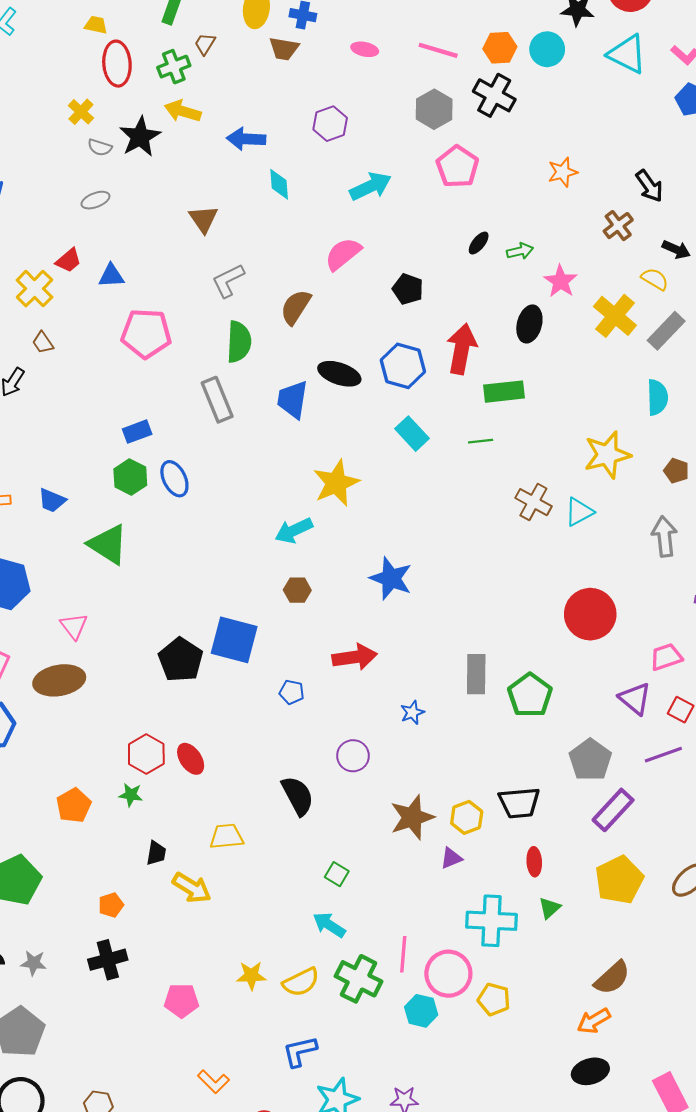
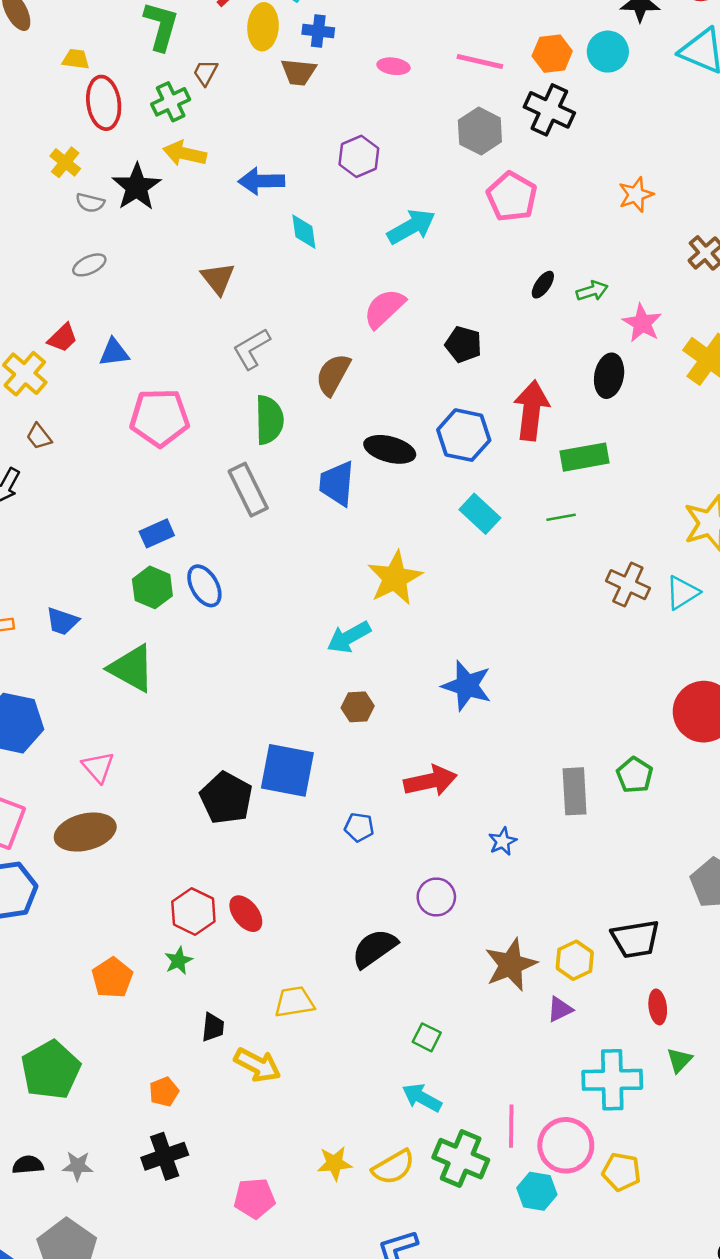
green pentagon: (530, 695) -> (635, 775), moved, size x0.7
green star: (131, 795) -> (178, 961), turned -30
black semicircle: (298, 796) -> (374, 948), turned -93

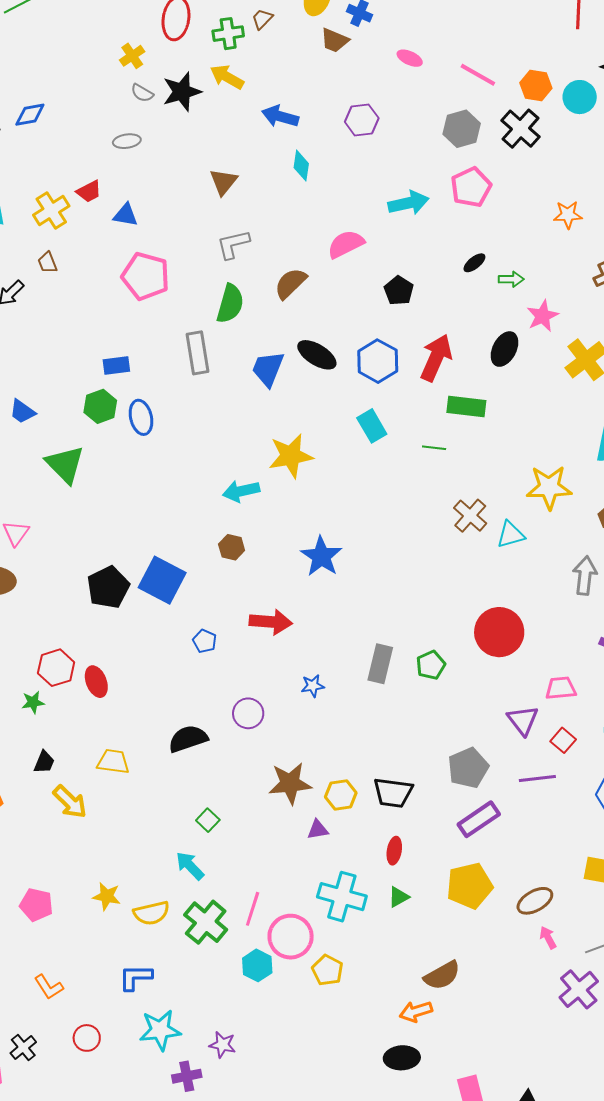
cyan arrow: (411, 227) -> (408, 203), moved

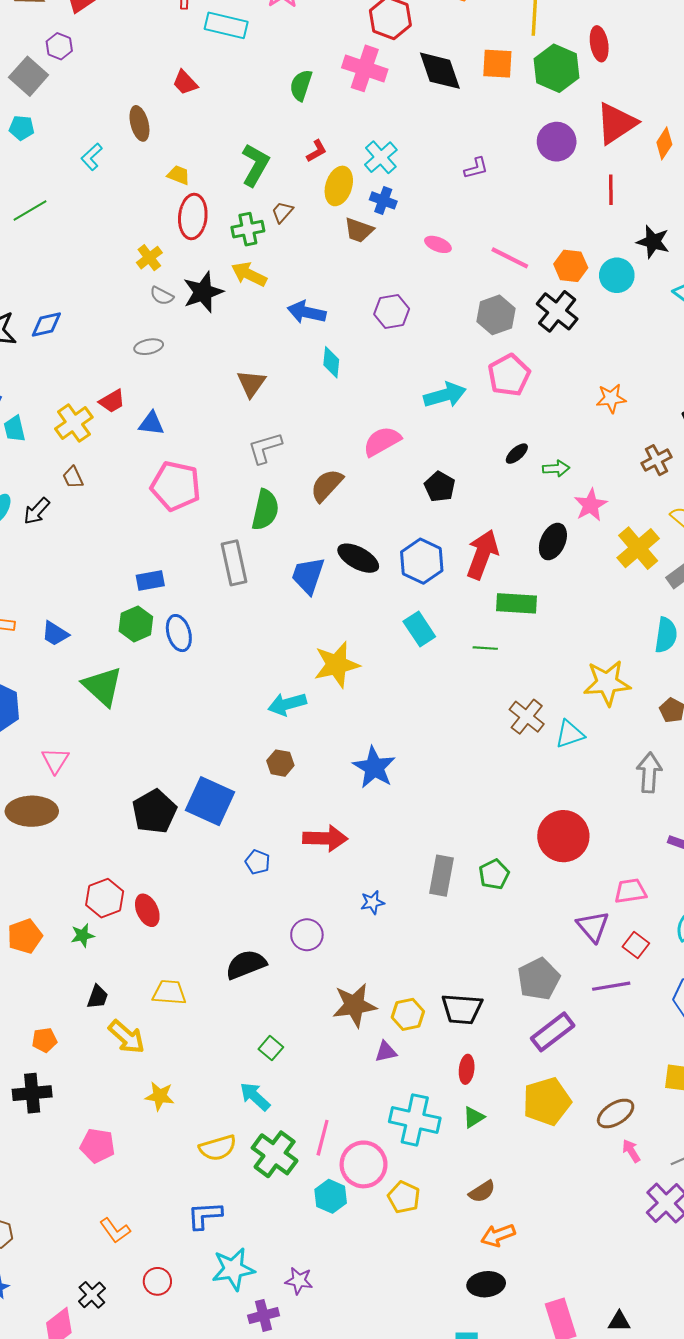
yellow star: (107, 896) -> (160, 1096), moved
brown semicircle: (442, 975) -> (482, 1192), moved, size x0.7

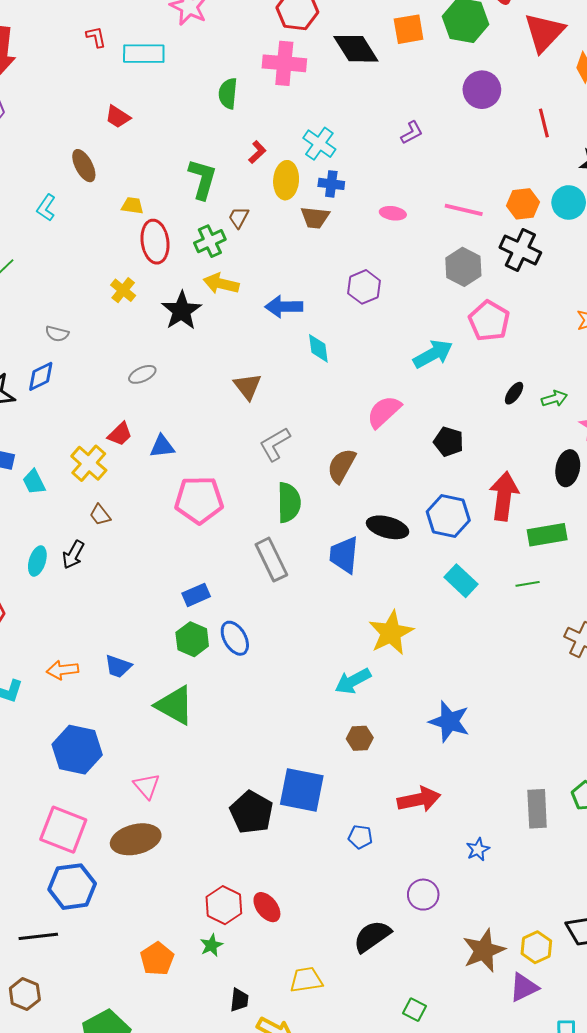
red triangle: (616, 123) -> (544, 32), moved
gray semicircle: (162, 296) -> (57, 334), moved
purple triangle: (386, 1052) -> (524, 987), size x1.4

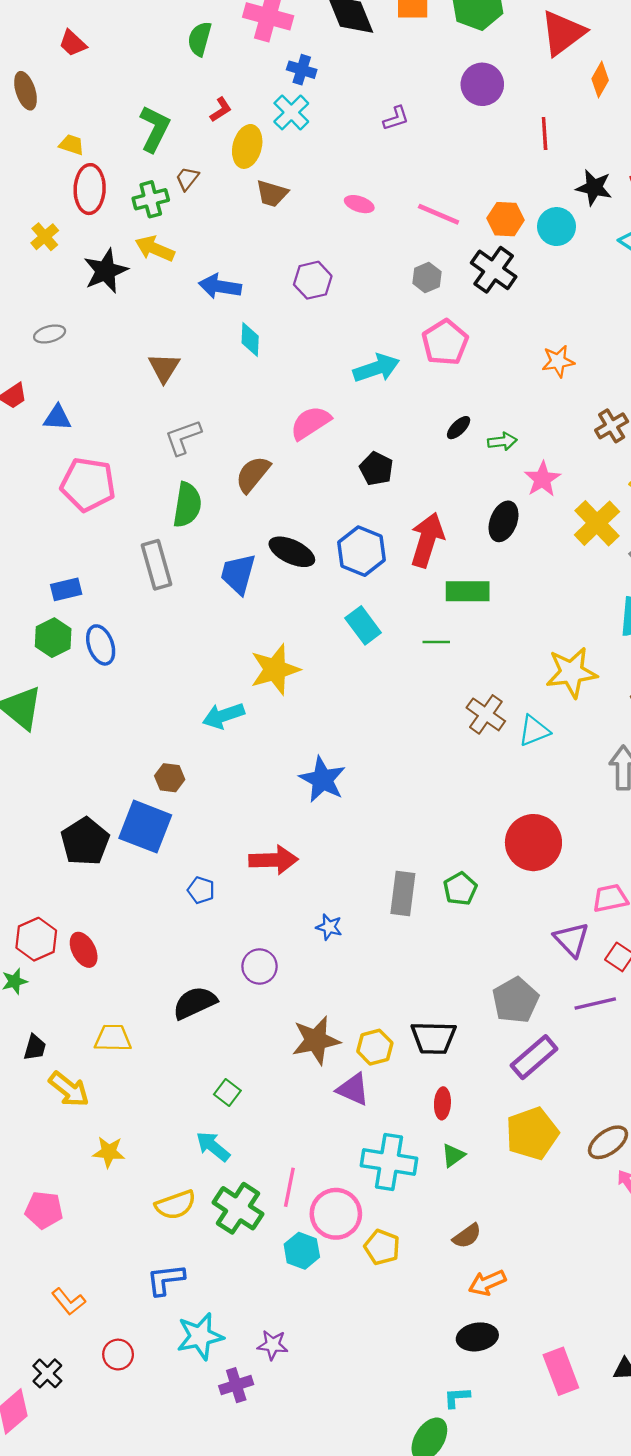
blue cross: (331, 184) -> (302, 70), moved
gray hexagon: (463, 267) -> (427, 277), size x0.7
brown hexagon: (360, 738) -> (170, 778), moved
blue star: (478, 849) -> (329, 927), turned 30
purple triangle: (524, 987) -> (353, 1089), turned 40

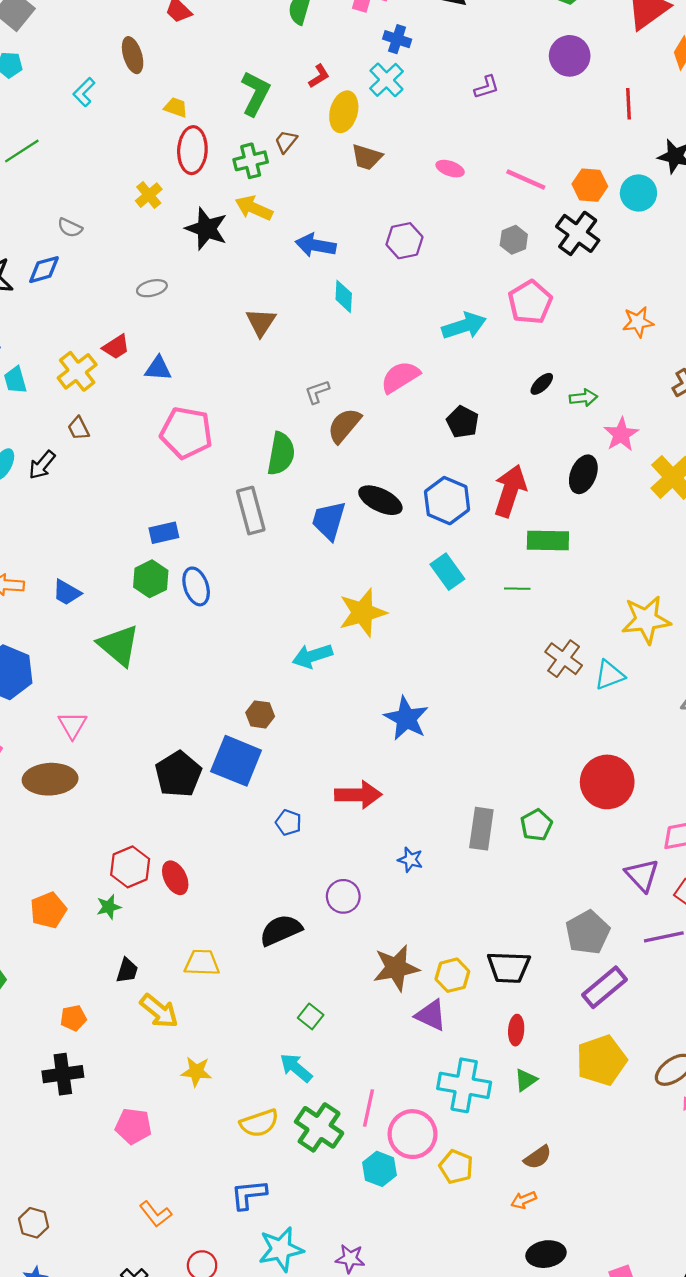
black star: (106, 271) -> (206, 229), turned -30
gray L-shape: (183, 437) -> (317, 392), moved, size x0.7
orange arrow: (487, 1283) -> (524, 1200), moved, size x0.7

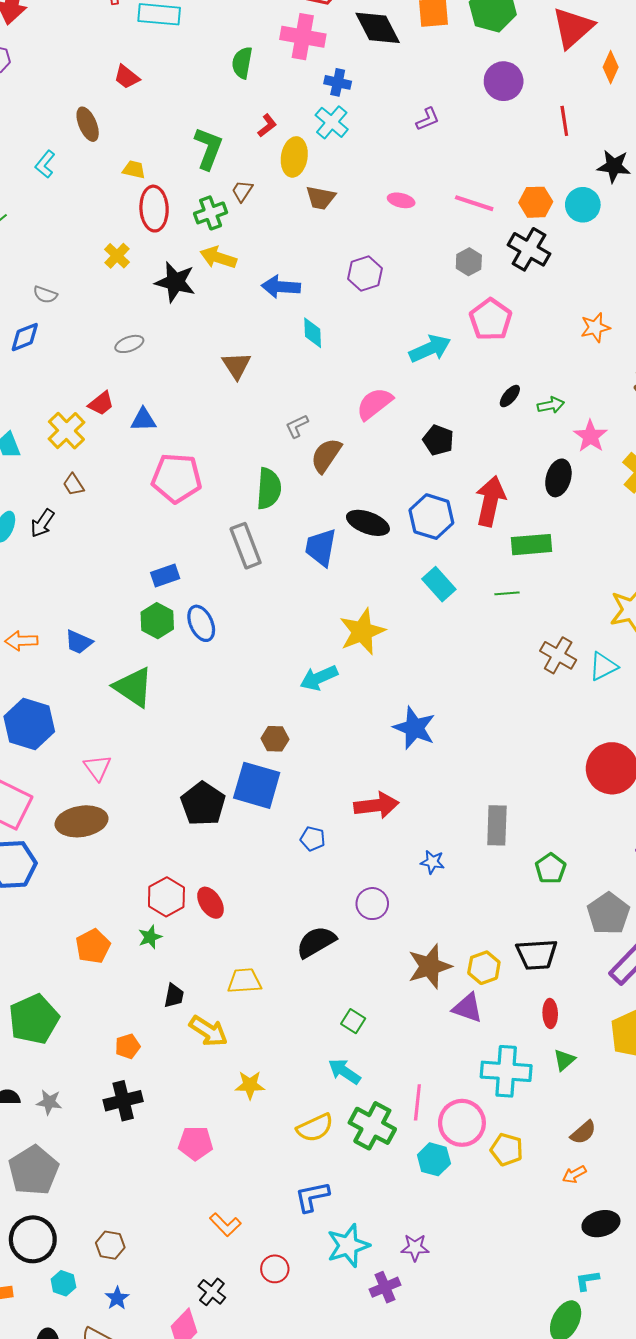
green pentagon: (536, 825) -> (551, 868), moved

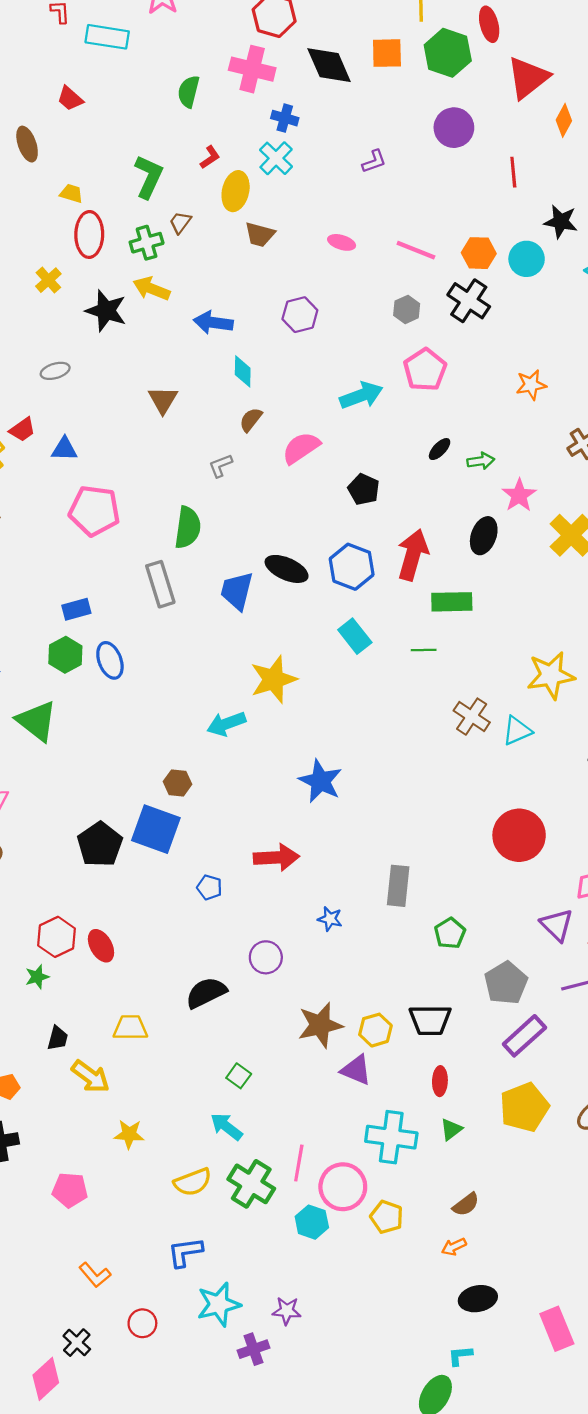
brown semicircle: (326, 455) -> (251, 420), moved, size x0.7

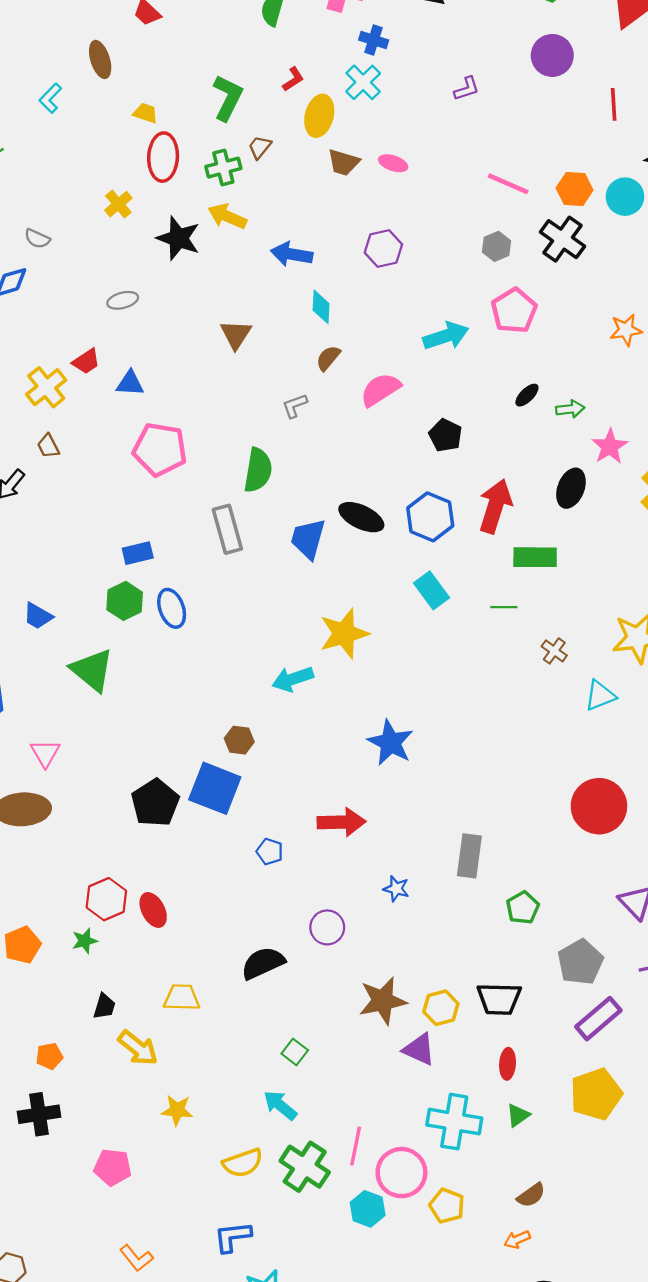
pink ellipse: (342, 242) -> (393, 163), moved
brown cross: (472, 717) -> (554, 651), moved, size x0.7

